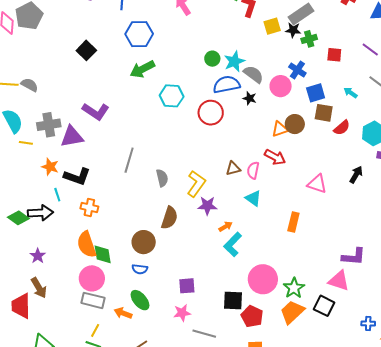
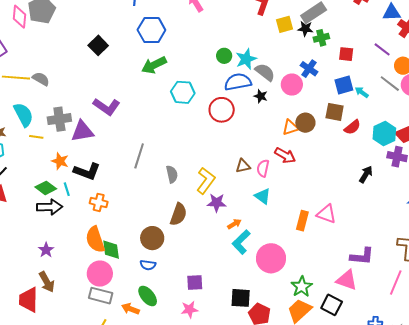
blue square: (316, 93) -> (344, 85), moved
pink triangle: (317, 184) -> (326, 214), moved
green diamond: (18, 218) -> (46, 188), moved
pink circle: (263, 279) -> (271, 258), moved

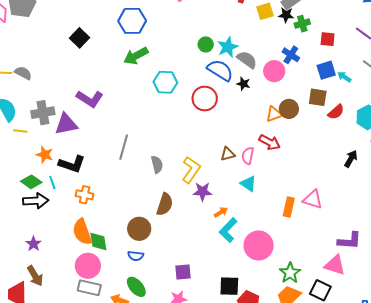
blue semicircle: (238, 82) -> (220, 70), turned 44

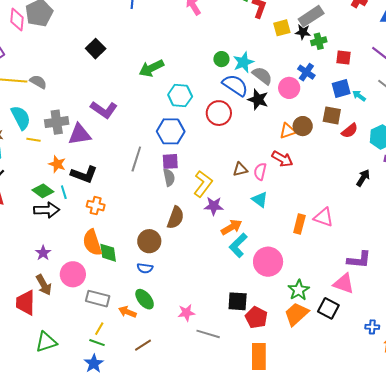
blue hexagon: (132, 21) -> (171, 131), moved
black star: (243, 84) -> (258, 100), size x1.5
orange arrow: (221, 212) -> (231, 227), size x1.5
pink circle: (88, 266) -> (73, 274), moved
purple square: (183, 272) -> (170, 161), moved

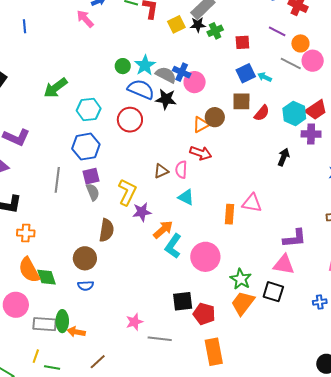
blue cross: (306, 72) -> (182, 72), moved
green ellipse: (145, 299) -> (62, 321), moved, turned 50
yellow line: (99, 329) -> (36, 356), moved

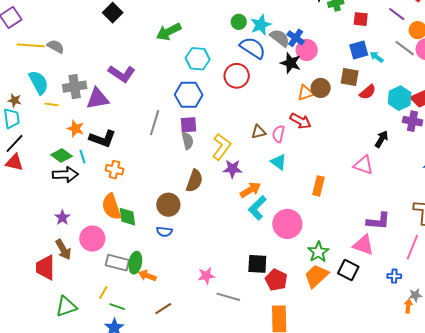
black star: (166, 99) -> (291, 63), moved
pink triangle: (252, 203) -> (363, 165), moved
blue cross: (320, 302) -> (394, 276), moved

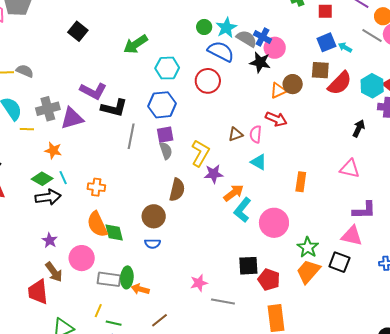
red semicircle: (368, 92) -> (340, 83), size x1.5
black L-shape: (103, 139) -> (114, 108), moved
pink triangle: (363, 165) -> (350, 169), moved

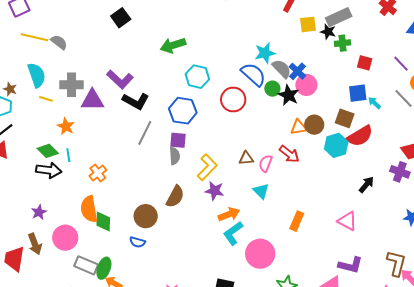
green circle: (204, 27) -> (272, 89), moved
cyan hexagon: (372, 86) -> (336, 145), moved
orange cross: (96, 187) -> (98, 173), turned 30

